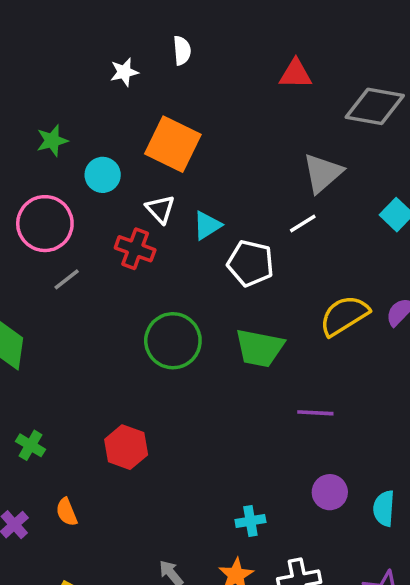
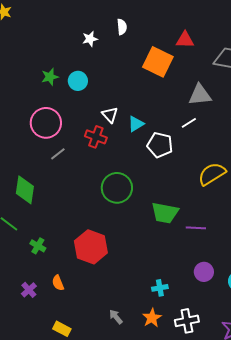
orange square: (173, 144) -> (158, 62), moved
gray triangle: (323, 173) -> (200, 95), turned 35
cyan circle: (103, 175) -> (78, 81), moved
green trapezoid: (259, 348) -> (165, 213), moved
red hexagon: (126, 447) -> (91, 247), size x1.4

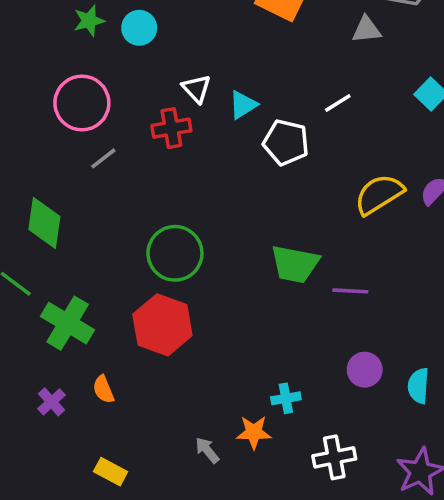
gray triangle: (200, 95) -> (366, 30), moved, size x0.7
red cross: (96, 137) -> (171, 128), turned -30
green circle: (117, 188) -> (175, 253), moved
green cross: (38, 246) -> (68, 323), size x1.8
orange star: (152, 318) -> (254, 432), moved, turned 30

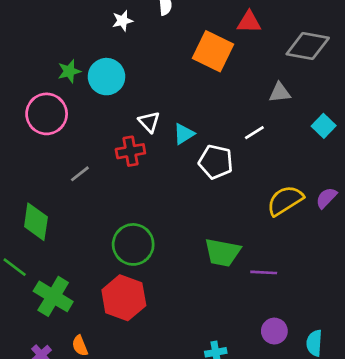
cyan circle: (139, 28) -> (107, 77), size x1.4
gray triangle: (366, 30) -> (280, 93), moved
pink circle: (82, 103) -> (47, 114), moved

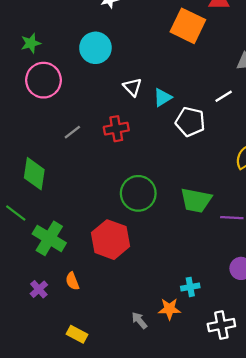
green star: (69, 71) -> (31, 43), moved
red cross: (130, 151) -> (116, 129), moved
green circle: (133, 244) -> (138, 193), moved

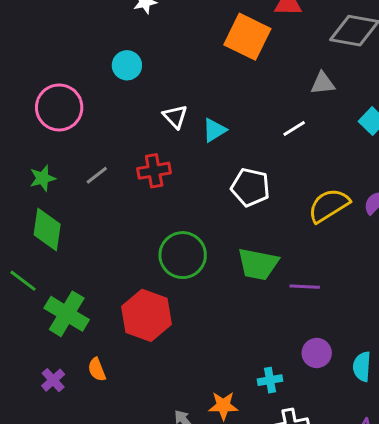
green star: (31, 43) -> (43, 178), moved
cyan circle: (95, 48) -> (127, 65), size x0.7
white pentagon: (190, 122) -> (250, 187), moved
cyan cross: (190, 287) -> (270, 380), moved

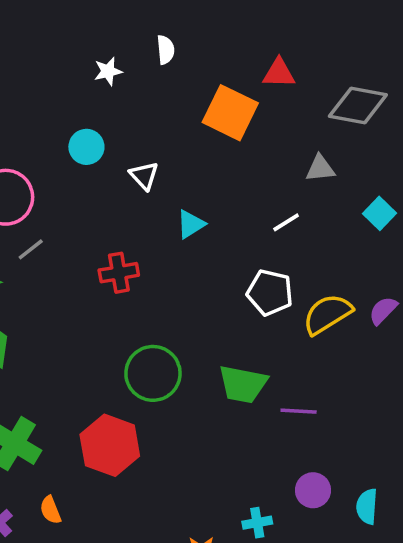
white triangle: (175, 117) -> (144, 176), moved
gray line: (97, 175) -> (31, 249), moved
white pentagon: (250, 187) -> (270, 292), moved

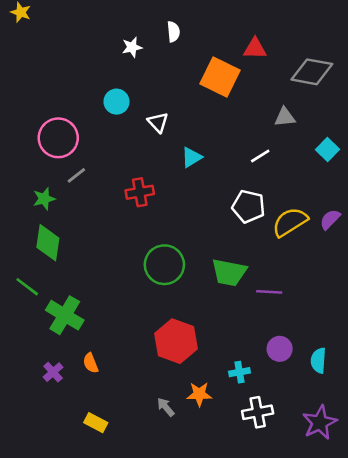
red hexagon: (110, 445) -> (176, 341), moved

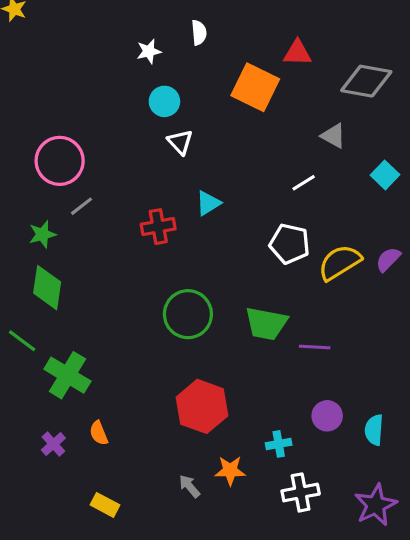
cyan circle: (116, 102) -> (164, 101), moved
gray triangle: (285, 117) -> (333, 136), turned 35
cyan triangle: (192, 157) -> (208, 203), moved

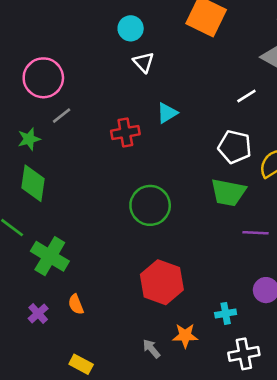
green trapezoid: (266, 324) -> (228, 192), moved

